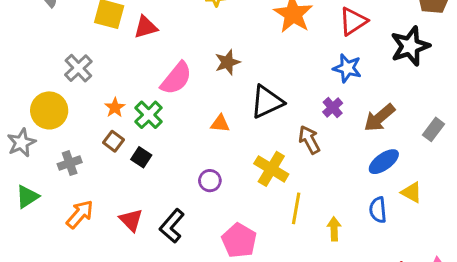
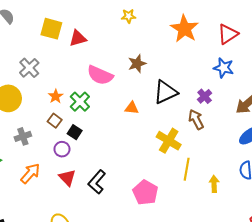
pink semicircle: (176, 78) -> (100, 75), turned 75
purple cross: (333, 108) -> (205, 96), moved
purple circle: (210, 181) -> (62, 149), moved

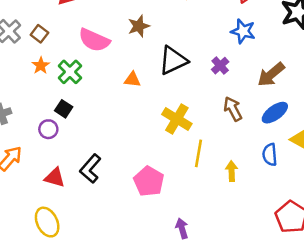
brown arrow: (196, 120) -> (233, 109), moved
brown square: (55, 121) -> (39, 34), moved
red triangle: (67, 178) -> (55, 178), moved, turned -30

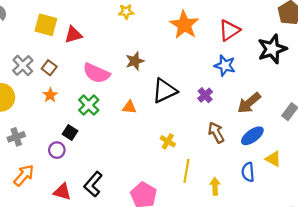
green cross: (70, 72) -> (89, 105), moved
yellow cross: (177, 119) -> (168, 141), size x0.6

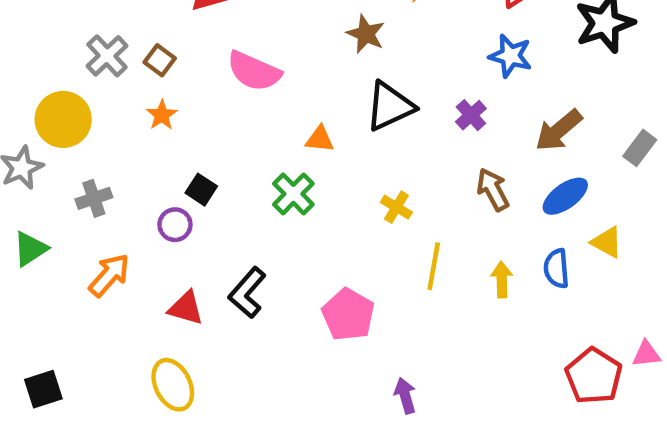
brown star: (135, 61) -> (366, 34), moved, turned -30
green cross: (89, 105) -> (293, 194), moved
yellow arrow: (215, 186) -> (502, 279), moved

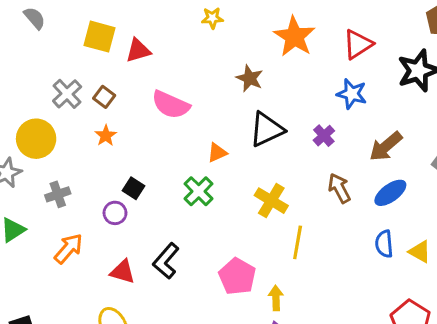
orange triangle: (320, 139) -> (217, 153), turned -30
yellow cross: (396, 207) -> (271, 201), size x1.5
yellow triangle: (607, 242) -> (420, 252), moved
yellow arrow: (502, 279) -> (276, 298), moved

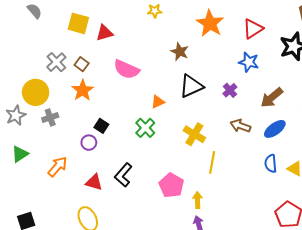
orange star: (106, 136) -> (83, 90), size x1.5
brown arrow: (339, 188) -> (240, 126), turned -42
gray cross: (58, 194) -> (50, 117), moved

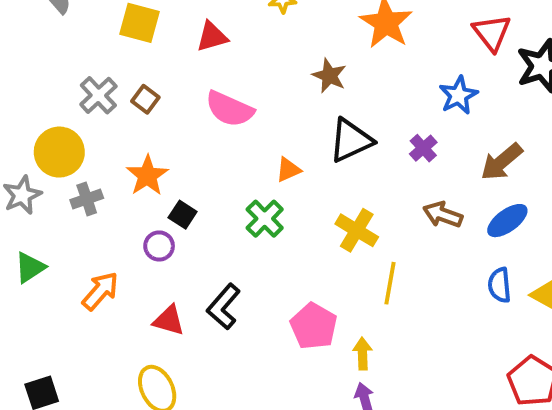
red triangle: (253, 29) -> (492, 33), moved, turned -35
red triangle: (104, 33) -> (212, 37), moved
blue star: (249, 62) -> (458, 95), turned 30
orange star: (83, 90) -> (147, 176), moved

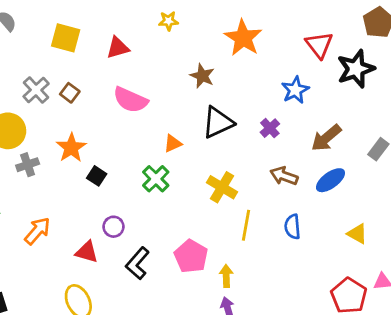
purple circle: (159, 246) -> (114, 227), moved
blue semicircle: (500, 285) -> (292, 227), moved
black L-shape: (224, 307) -> (137, 263), moved

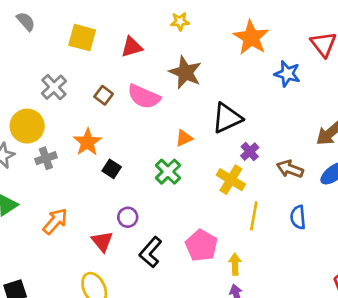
brown star: (202, 76) -> (185, 72), moved, size x1.4
blue star: (295, 90) -> (287, 74), moved, turned -30
brown square: (70, 93) -> (104, 95), moved
purple cross: (270, 128) -> (250, 152), moved
red triangle: (87, 252) -> (102, 241), turned 35

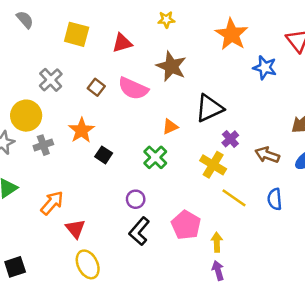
yellow line: (254, 216) -> (234, 198), turned -65
purple circle: (128, 217) -> (136, 199), moved
red triangle: (102, 241) -> (75, 229), moved

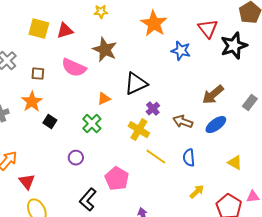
yellow square: (77, 34) -> (39, 29), moved
brown square: (96, 87) -> (38, 74), moved, turned -32
black L-shape: (139, 231) -> (88, 200), moved
yellow arrow: (217, 242) -> (197, 192), moved, turned 49

